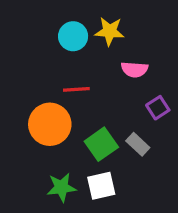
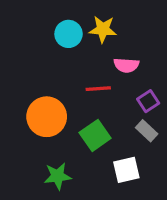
red line: (76, 89) -> (98, 89), moved
gray rectangle: (138, 144) -> (147, 131), moved
white square: (101, 186) -> (126, 170), moved

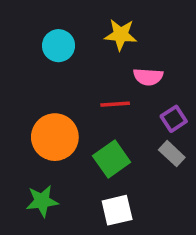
cyan circle: (69, 34) -> (59, 46), moved
white square: (126, 170) -> (117, 210), moved
green star: (58, 176) -> (42, 201), moved

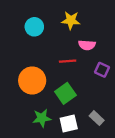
purple square: (174, 119) -> (102, 70), turned -32
gray rectangle: (172, 154) -> (97, 118), moved
green star: (42, 201) -> (42, 118), moved

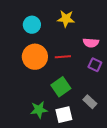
pink semicircle: (87, 45) -> (91, 43), moved
orange circle: (32, 80) -> (35, 57), moved
gray rectangle: (97, 118) -> (90, 102), moved

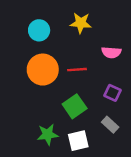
purple square: (95, 65) -> (113, 93), moved

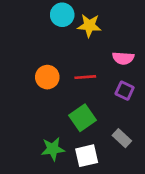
cyan circle: (39, 30) -> (62, 15), moved
orange circle: (43, 70) -> (47, 77), size x0.7
purple square: (113, 93) -> (125, 91), moved

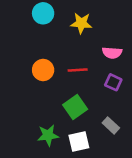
cyan circle: (62, 15) -> (43, 13), moved

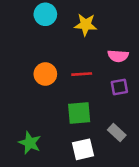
purple square: (113, 82) -> (119, 87), turned -35
green square: (75, 107) -> (79, 113), turned 30
green star: (48, 135) -> (30, 143), moved, turned 30

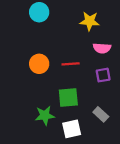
yellow star: (86, 25) -> (90, 21), moved
green star: (30, 143) -> (45, 115), moved, turned -30

